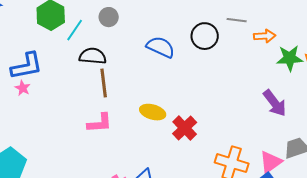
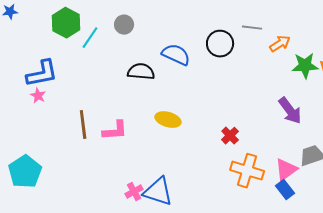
orange arrow: (265, 36) -> (280, 44), turned -30
black semicircle: (93, 56) -> (141, 72), moved
brown line: (104, 83) -> (83, 125), moved
red cross: (185, 128) -> (230, 136), moved, size x0.7

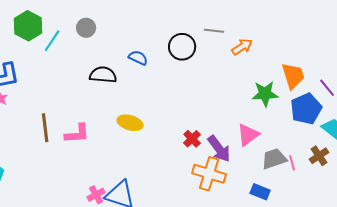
blue semicircle: (176, 55) -> (138, 58), size x0.7
green star: (305, 66) -> (265, 94), moved
purple arrow: (290, 111) -> (219, 149), moved
pink triangle: (286, 170) -> (248, 135), moved
blue rectangle: (285, 190) -> (260, 192), moved, turned -30

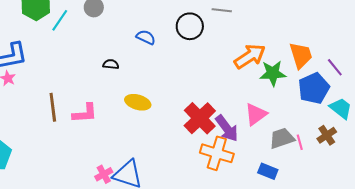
orange arrow: (242, 47) -> (250, 56), moved, size x1.5
black semicircle: (103, 75) -> (111, 64), moved, size x0.6
red cross: (192, 139) -> (200, 118), size x1.8

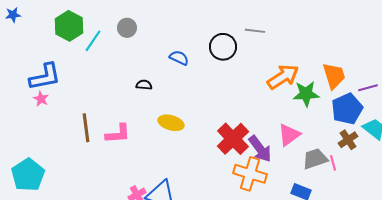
purple line: (335, 67) -> (368, 88), turned -66
brown cross: (327, 135) -> (348, 140), moved

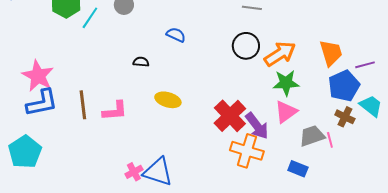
black circle: (223, 47) -> (246, 46), moved
blue L-shape: (45, 77) -> (42, 103), moved
green star: (306, 94) -> (286, 83), moved
pink star: (41, 99) -> (38, 76), size x2.0
brown cross: (348, 140) -> (345, 117), turned -30

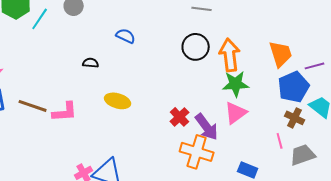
orange arrow: (280, 54) -> (230, 55), turned -64
brown line: (83, 105) -> (33, 106), turned -64
red cross: (230, 116) -> (180, 117), size x0.6
gray trapezoid: (312, 136) -> (303, 155), moved

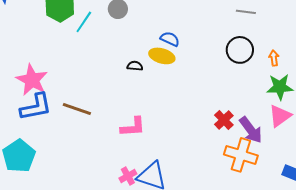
orange arrow: (230, 55) -> (274, 58), size x0.5
yellow ellipse: (118, 101) -> (162, 56), moved
pink L-shape: (65, 112) -> (133, 127), moved

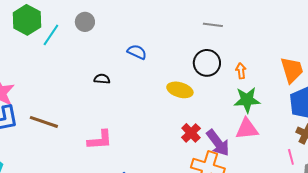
yellow ellipse: (162, 56) -> (180, 90), moved
pink triangle: (280, 116) -> (247, 129), turned 30

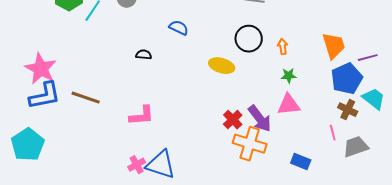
green star: (247, 100) -> (289, 76), size x0.6
red cross: (191, 133) -> (233, 120), moved

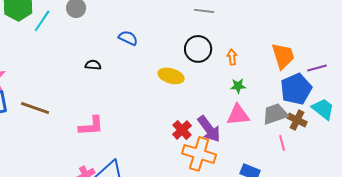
gray trapezoid: (356, 147) -> (275, 114), moved

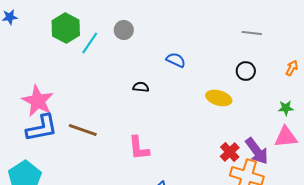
black circle: (198, 49) -> (246, 71), size x0.7
orange arrow: (232, 57) -> (292, 68), moved, turned 35
pink L-shape: (91, 126) -> (139, 148), turned 88

